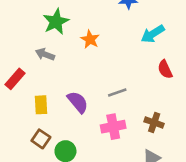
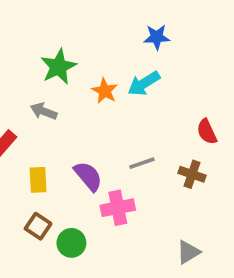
cyan arrow: (153, 34) -> (144, 83), moved
brown cross: (154, 123) -> (192, 174), moved
pink cross: (113, 127) -> (118, 208), moved

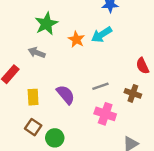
pink cross: (118, 208) -> (105, 114), moved, turned 30

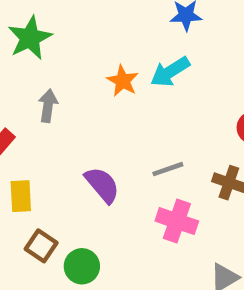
green star: (46, 24) -> (30, 38), moved
gray arrow: (37, 53) -> (48, 106), turned 77
yellow rectangle: (33, 97) -> (21, 196), moved

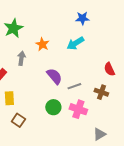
orange star: (123, 81) -> (42, 44), moved
purple semicircle: (102, 185) -> (54, 76), moved
green circle: (82, 266) -> (53, 107), moved

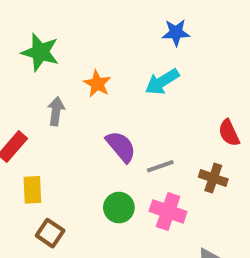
green star: (13, 28) -> (40, 52), turned -30

